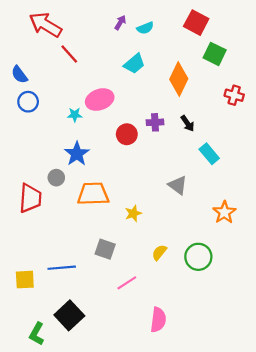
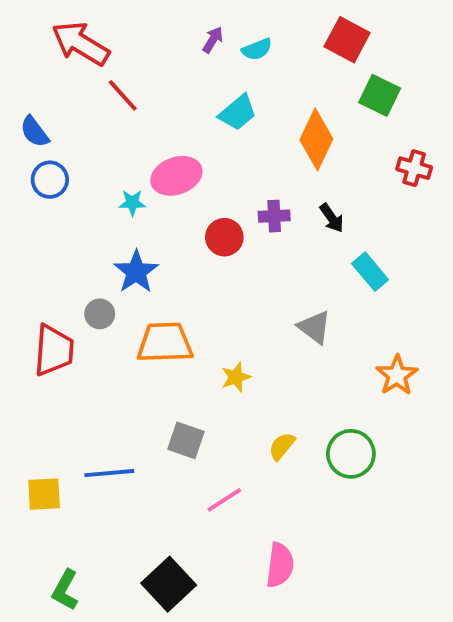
black square: (69, 315) -> (169, 584), moved

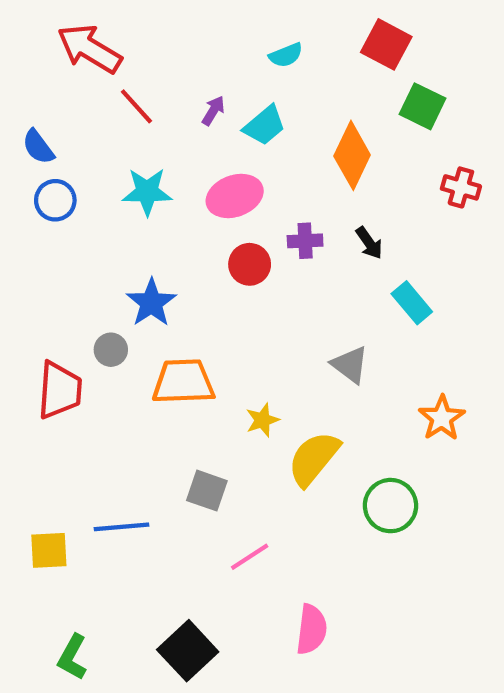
purple arrow: (213, 40) -> (213, 111), moved
pink ellipse: (176, 176) -> (235, 196), moved
cyan star: (132, 203) -> (147, 192), moved, size x1.6
yellow semicircle: (282, 446) -> (314, 459), moved, size x1.8

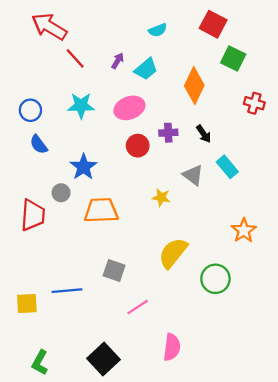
blue semicircle: (38, 147) -> (39, 144), moved
gray triangle: (350, 365) -> (193, 175), moved
yellow star: (262, 420) -> (161, 197), moved, turned 30

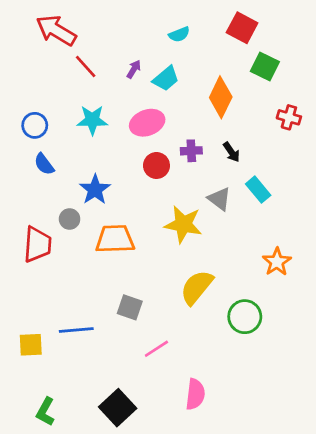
yellow star: (161, 197) -> (183, 224), size x1.8

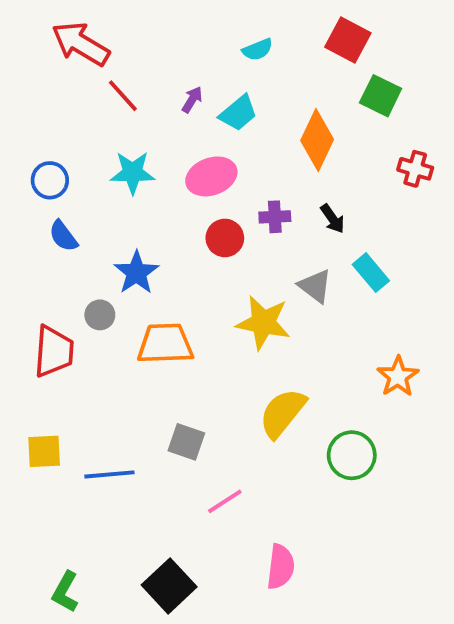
yellow square: (31, 345) -> (44, 451), moved

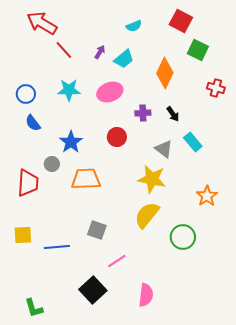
red circle: (225, 238) -> (117, 137), moved
yellow star: (263, 323) -> (152, 179), moved
black square: (169, 586) -> (93, 290), moved
green L-shape: (65, 592) -> (34, 308), turned -45

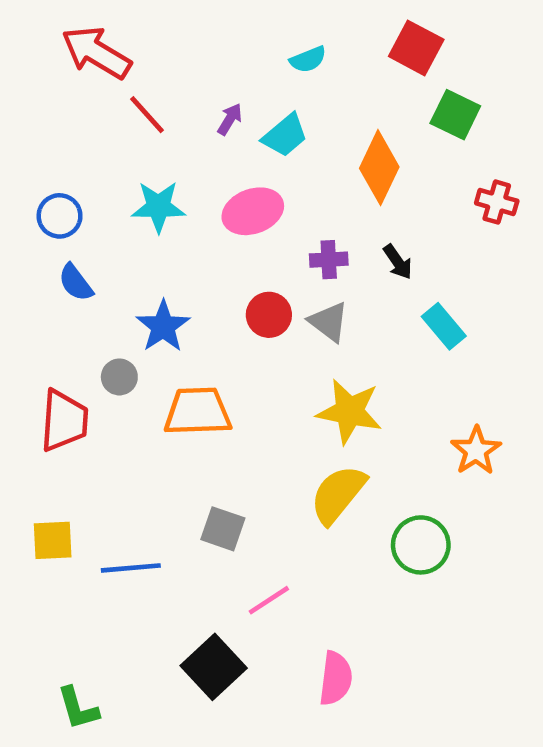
gray triangle: (164, 149) -> (329, 322), moved

